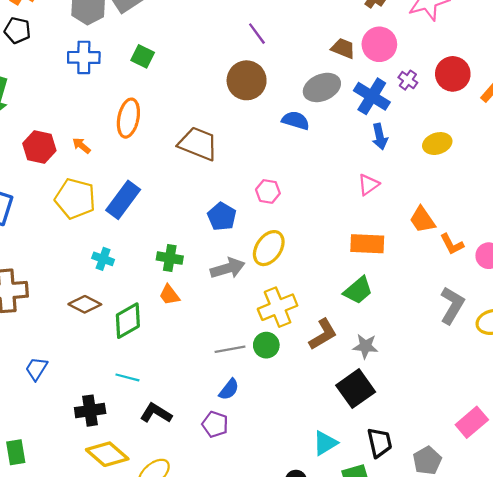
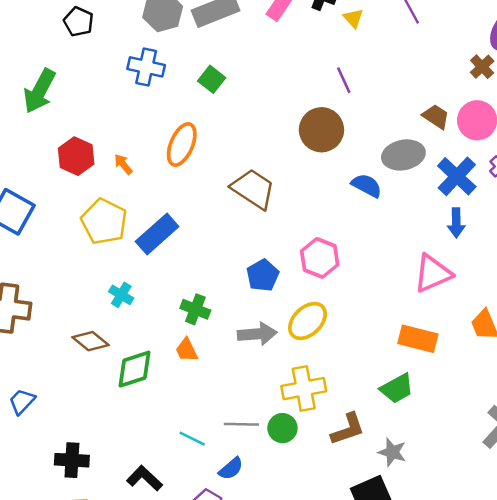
pink triangle: (368, 185) -> (433, 273), size x1.6
pink hexagon: (268, 191) -> (320, 258), size x1.4
cyan line: (127, 377) -> (192, 439), moved

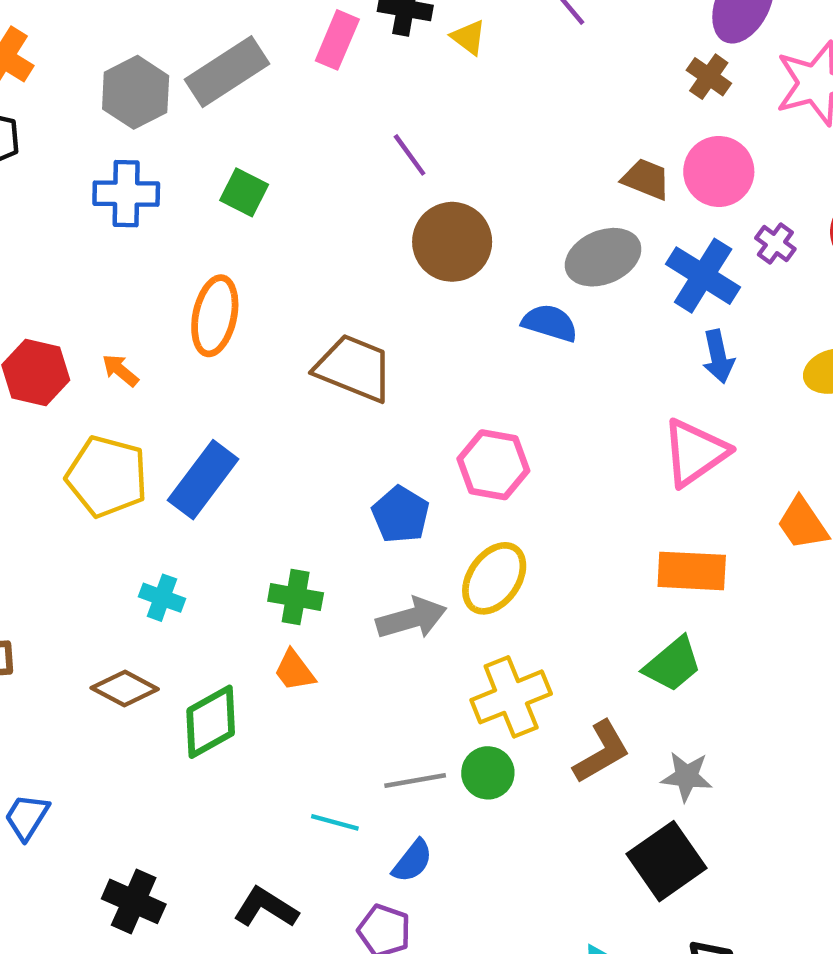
purple line: (344, 80) -> (410, 155), moved
black cross: (72, 460) -> (134, 901), turned 32

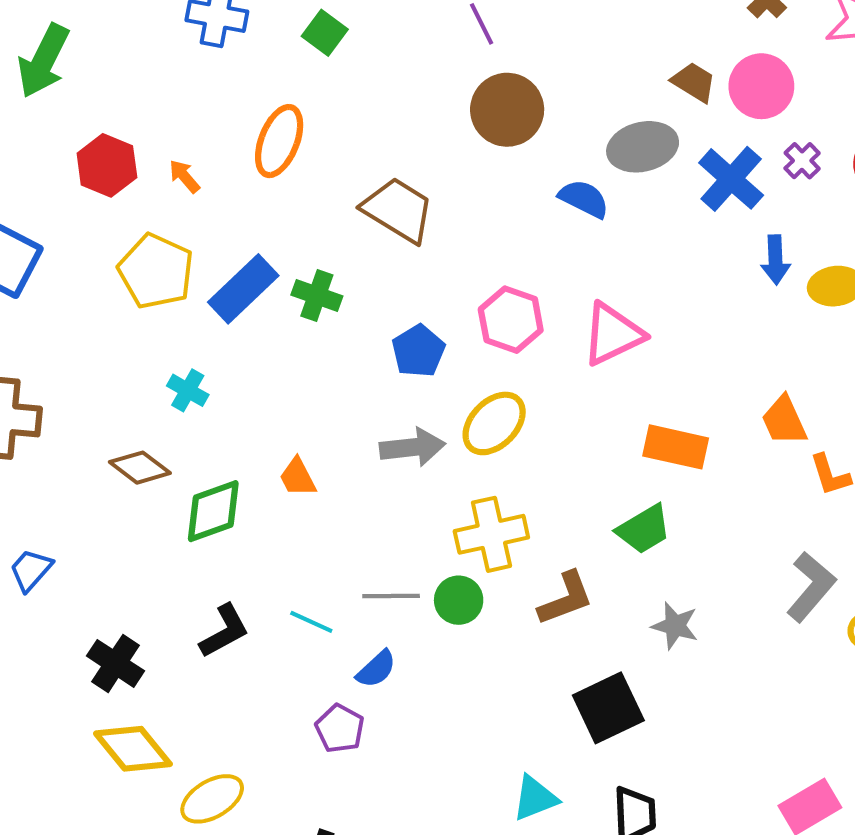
blue arrow: (718, 356) -> (775, 260), moved
pink triangle: (695, 453) -> (613, 334), moved
green cross: (296, 597) -> (317, 295), moved
gray star: (687, 776) -> (675, 626), moved
black L-shape: (266, 908) -> (224, 631), moved, turned 110

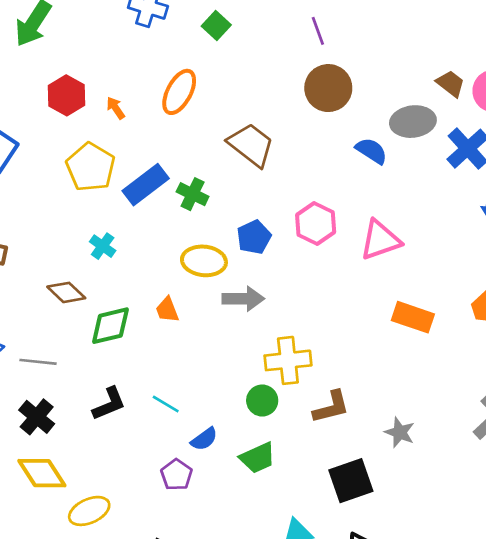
yellow ellipse: (494, 423) -> (204, 261), moved, turned 45
green trapezoid: (644, 529) -> (258, 458), moved
gray line: (391, 596) -> (38, 362), moved

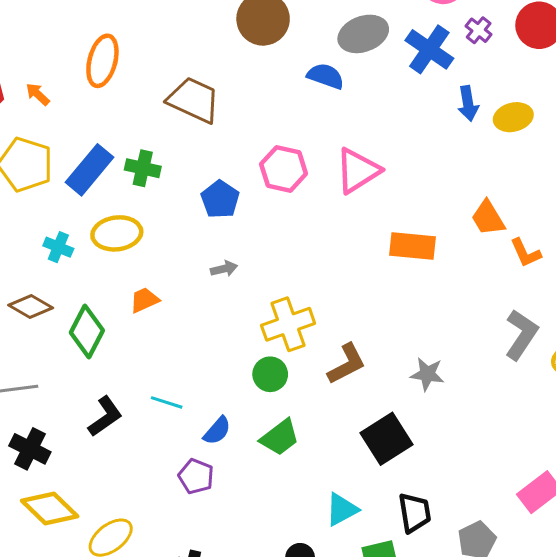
yellow ellipse: (204, 261) -> (117, 233), moved
gray arrow: (243, 299) -> (224, 269), size x0.6
orange trapezoid: (167, 310) -> (144, 300), turned 100
green diamond: (110, 326) -> (87, 331), turned -36

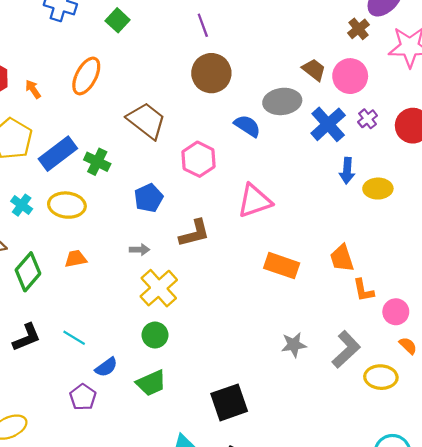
pink hexagon: (284, 169) -> (198, 159), moved
yellow cross: (288, 324) -> (159, 288), moved, turned -36
brown L-shape: (347, 364) -> (194, 233), moved
gray star: (427, 374) -> (294, 345), moved, turned -30

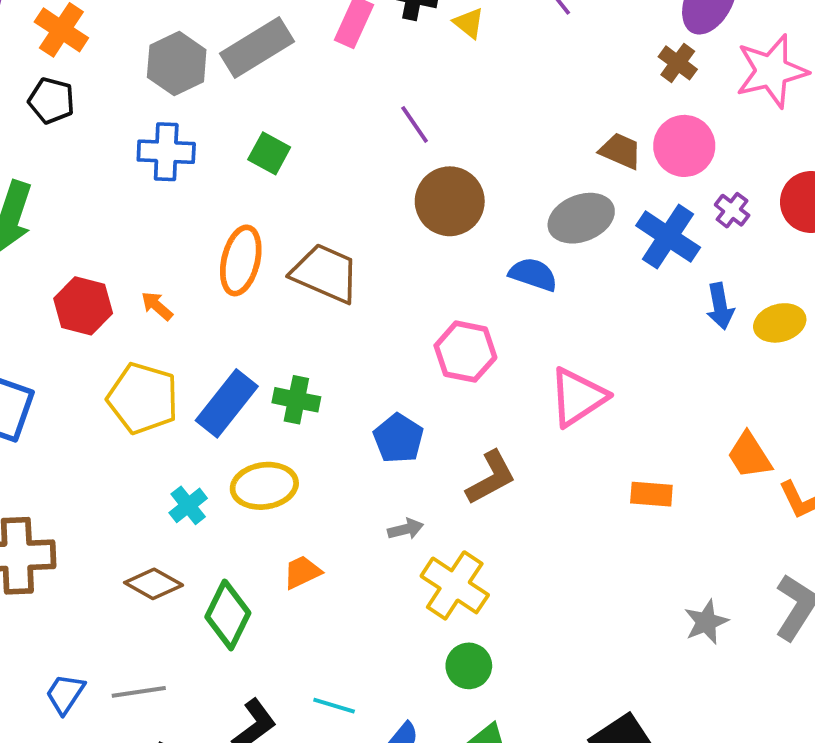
brown trapezoid: (146, 121) -> (325, 273), moved
cyan cross: (22, 205) -> (188, 505), turned 30
orange rectangle: (282, 266) -> (651, 494), size x0.7

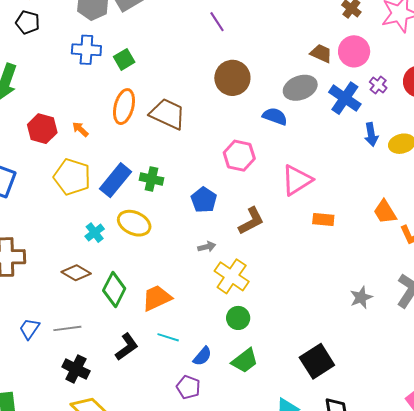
purple line: (415, 124) -> (217, 22), moved
green square: (269, 153) -> (124, 59), moved, turned 30
yellow ellipse: (264, 486) -> (134, 223), turned 32
orange rectangle: (651, 494) -> (323, 220), moved
orange trapezoid: (302, 572) -> (157, 298), moved, size x1.5

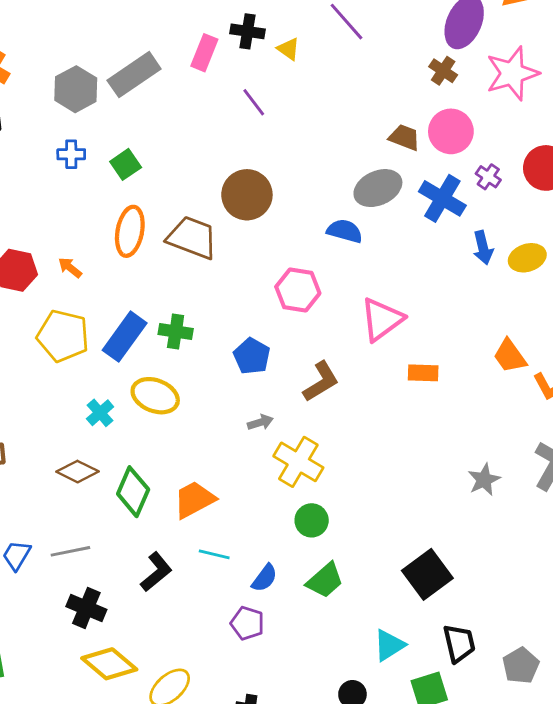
blue cross: (86, 50) -> (71, 154), size x0.7
brown circle: (232, 78) -> (247, 195), moved

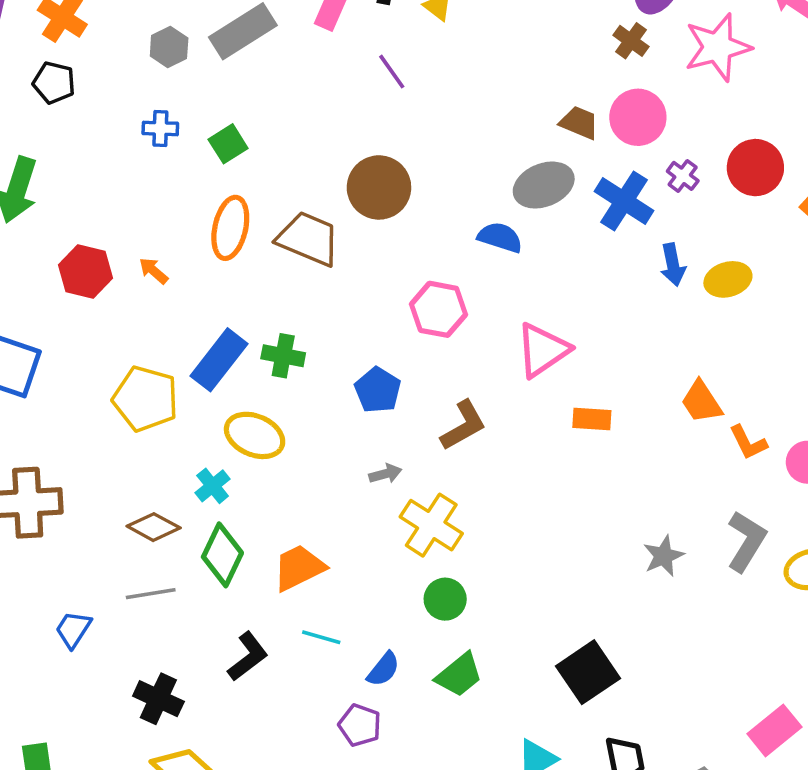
gray hexagon: (76, 89) -> (169, 47), size x0.7
yellow pentagon: (63, 336) -> (145, 399), moved
cyan cross: (100, 413) -> (213, 486), moved
gray line: (70, 551) -> (151, 594), moved

